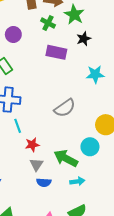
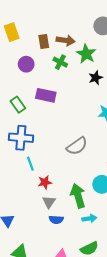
purple circle: (13, 35) -> (26, 64), moved
purple rectangle: (56, 52) -> (46, 95), moved
green arrow: (66, 158) -> (78, 196), turned 45

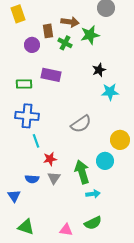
brown rectangle: (44, 41) -> (48, 31), moved
green star: (86, 54) -> (90, 35), turned 30
black star: (96, 78) -> (99, 70), moved
green rectangle: (18, 105) -> (24, 84), turned -56
blue semicircle: (56, 220) -> (32, 179), moved

